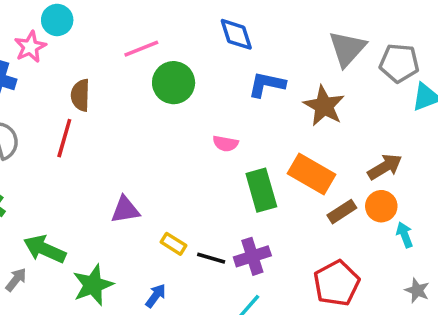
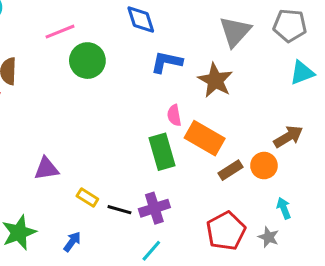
gray pentagon: (399, 63) -> (290, 26), moved
pink semicircle: (225, 144) -> (174, 115), moved, turned 70
brown arrow: (385, 167) -> (288, 137), moved
cyan arrow: (405, 235) -> (284, 208), moved
gray star: (417, 290) -> (269, 237), moved

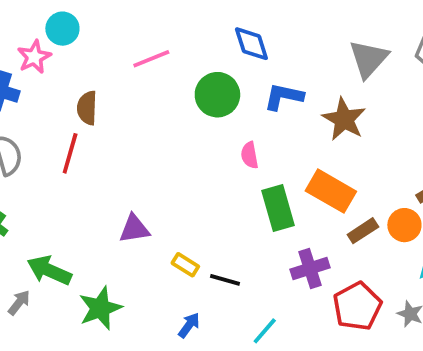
green circle: (87, 61) -> (217, 95), moved
pink semicircle: (174, 115) -> (250, 155), moved
purple cross: (154, 208) -> (310, 269), moved
blue arrow: (72, 242) -> (189, 325), moved

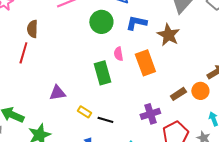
orange rectangle: (331, 191) -> (145, 63), moved, turned 40
green rectangle: (278, 208) -> (102, 73), moved

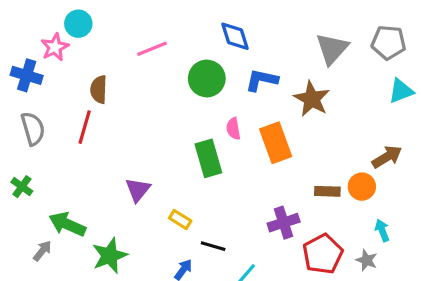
purple triangle: (57, 93) -> (138, 190), turned -42
brown rectangle: (178, 94) -> (327, 191), turned 35
black line: (105, 120) -> (213, 246), moved

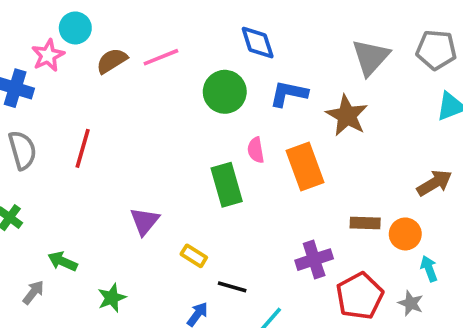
brown semicircle: (99, 89) -> (112, 61), moved, turned 56
orange circle: (362, 187) -> (405, 234), moved
green arrow: (67, 224) -> (63, 261), size x0.7
green star: (110, 256) -> (112, 298), size x0.7

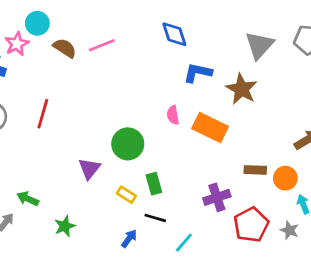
brown semicircle: (112, 61) -> (65, 48), turned 65
green circle: (225, 92) -> (128, 144), moved
orange rectangle: (305, 167) -> (210, 127), turned -44
green rectangle: (227, 185) -> (154, 184), moved, size x0.7

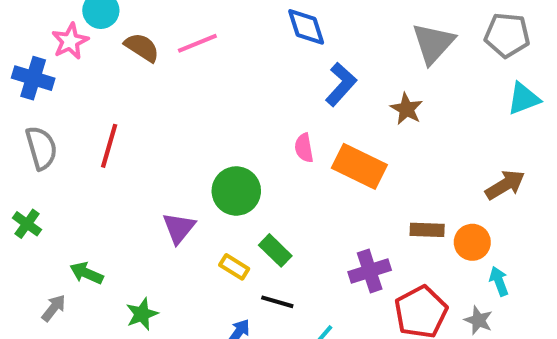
blue L-shape: (198, 73) -> (341, 84), turned 120
brown star: (242, 89) -> (407, 109), size x0.7
green rectangle: (154, 184) -> (275, 250), turned -30

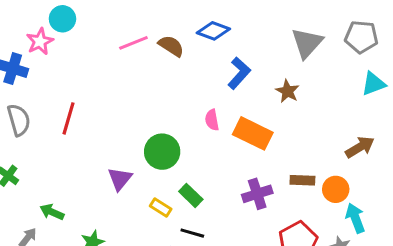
blue diamond: (306, 27) -> (213, 31), turned -52
brown semicircle: (142, 47) -> (171, 46), moved
purple cross: (370, 271) -> (257, 194), moved
cyan arrow: (499, 281) -> (355, 218), size x1.4

